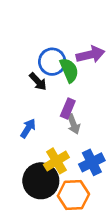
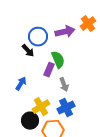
green semicircle: (69, 70) -> (58, 60), moved
gray arrow: (73, 124) -> (64, 85), moved
black circle: (41, 181) -> (30, 121), size x0.7

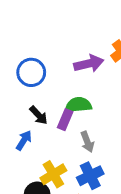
blue circle: (38, 37) -> (31, 72), moved
black arrow: (28, 51) -> (39, 115), moved
green semicircle: (58, 60) -> (78, 105), turned -72

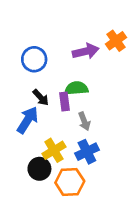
purple rectangle: (65, 120) -> (64, 101), turned -30
blue arrow: (24, 140) -> (28, 120), size x1.5

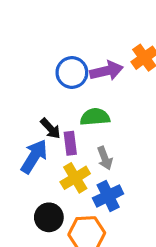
blue circle: (34, 59) -> (72, 72), moved
purple rectangle: (64, 101) -> (70, 143), moved
yellow cross: (54, 150) -> (75, 178), moved

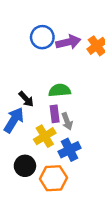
purple arrow: (106, 71) -> (68, 42), moved
blue circle: (72, 72) -> (42, 37), moved
purple rectangle: (70, 143) -> (55, 114), moved

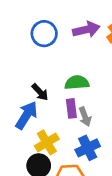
blue circle: (42, 37) -> (44, 34), moved
yellow cross: (45, 136) -> (47, 142), moved

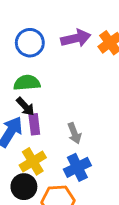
green semicircle: (77, 83) -> (27, 83), moved
purple rectangle: (71, 108) -> (34, 124), moved

